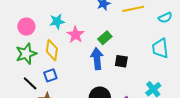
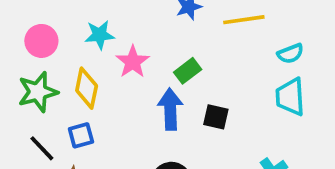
cyan semicircle: (165, 18) -> (290, 54), moved

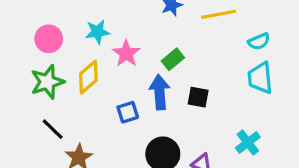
yellow diamond: (87, 88) -> (88, 77), turned 40
blue square: (81, 135) -> (128, 112), moved

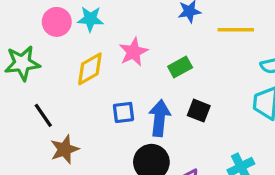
cyan star: (97, 32) -> (90, 19), moved
green star: (47, 82) -> (22, 63), moved
blue arrow: (160, 92) -> (160, 118), moved

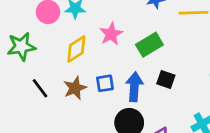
green rectangle: (180, 67) -> (149, 45), size x1.4
brown star: (65, 149) -> (75, 88), moved

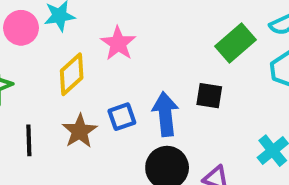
green rectangle: (149, 45) -> (236, 43), moved
black line: (40, 88) -> (29, 140), turned 45

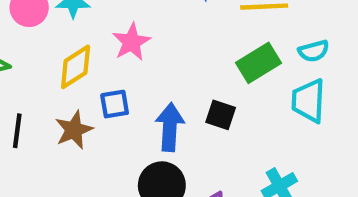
blue square: (122, 117) -> (115, 104), moved

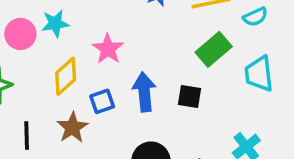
cyan semicircle: (314, 51) -> (255, 17), moved
blue arrow: (170, 127) -> (144, 92), moved

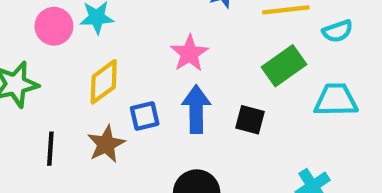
pink star: (108, 49) -> (189, 53), moved
cyan trapezoid: (259, 74) -> (336, 100), turned 90

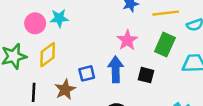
pink star: (189, 53) -> (127, 40), moved
green rectangle: (284, 66) -> (165, 45), turned -30
yellow diamond: (104, 82) -> (48, 55), moved

